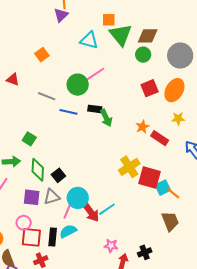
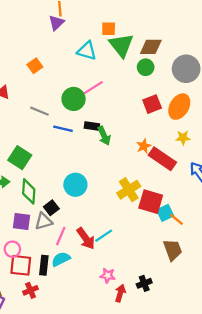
red rectangle: (160, 138) -> (162, 159), size x1.4
green square: (29, 139) -> (20, 158), size x1.5
black square: (58, 175) -> (51, 208), moved
cyan circle: (78, 198) -> (75, 185), moved

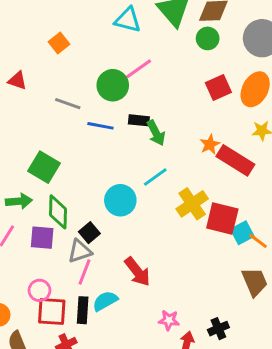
purple square: (22, 221) -> (42, 238), moved
pink line: (61, 236) -> (84, 272), moved
cyan line: (104, 236) -> (155, 177), moved

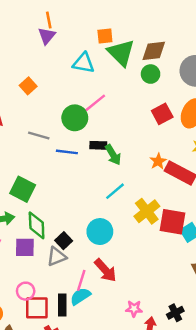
cyan circle: (120, 200) -> (100, 232), moved
pink line: (84, 272) -> (81, 280), moved

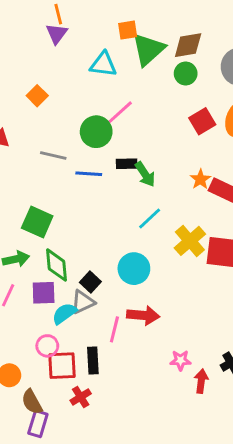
green triangle: (121, 53) -> (148, 49), turned 36
red arrow: (105, 270) -> (143, 315), turned -40
cyan semicircle: (80, 296) -> (64, 314), moved

